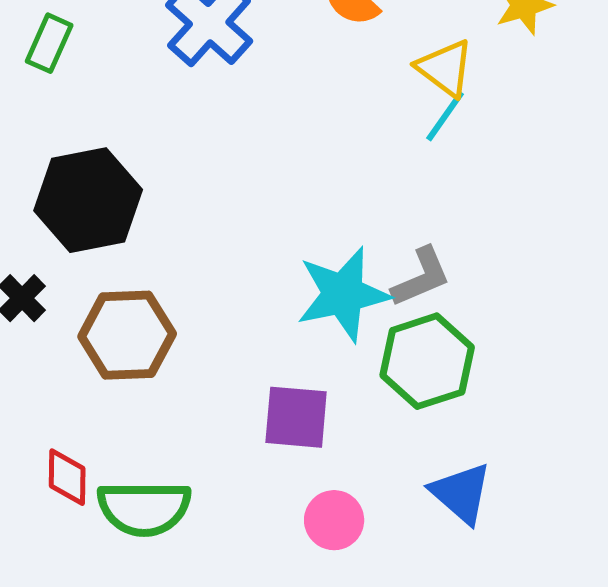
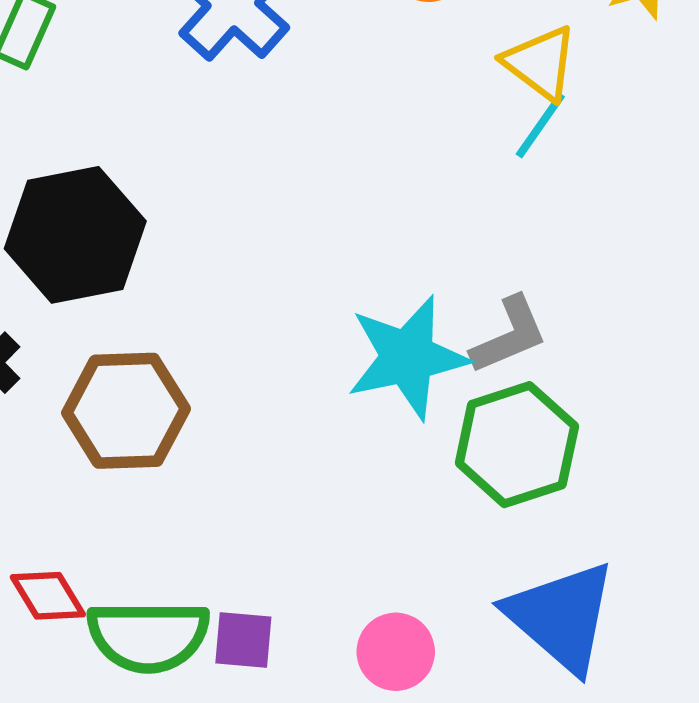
purple square: (296, 417) -> (243, 640), moved, size x0.7
red diamond: (67, 477) -> (48, 596), turned -32
blue triangle: (461, 493) -> (561, 617), size x1.4

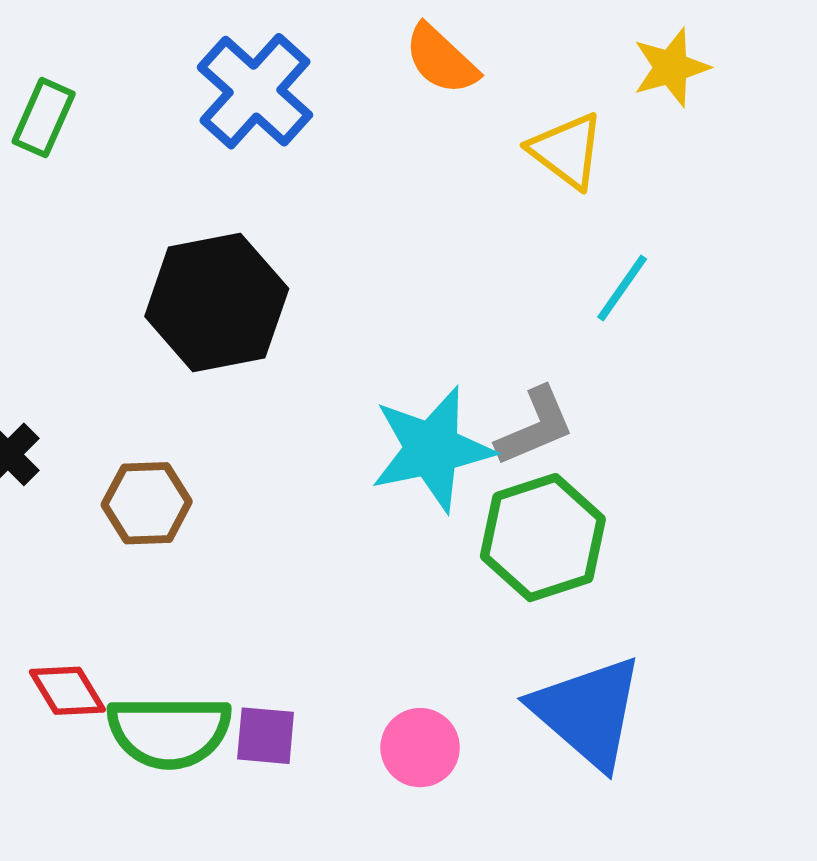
cyan line: (540, 125) -> (622, 288), moved
black hexagon: (75, 235) -> (217, 302), moved
brown hexagon: (126, 411) -> (147, 503), size x0.7

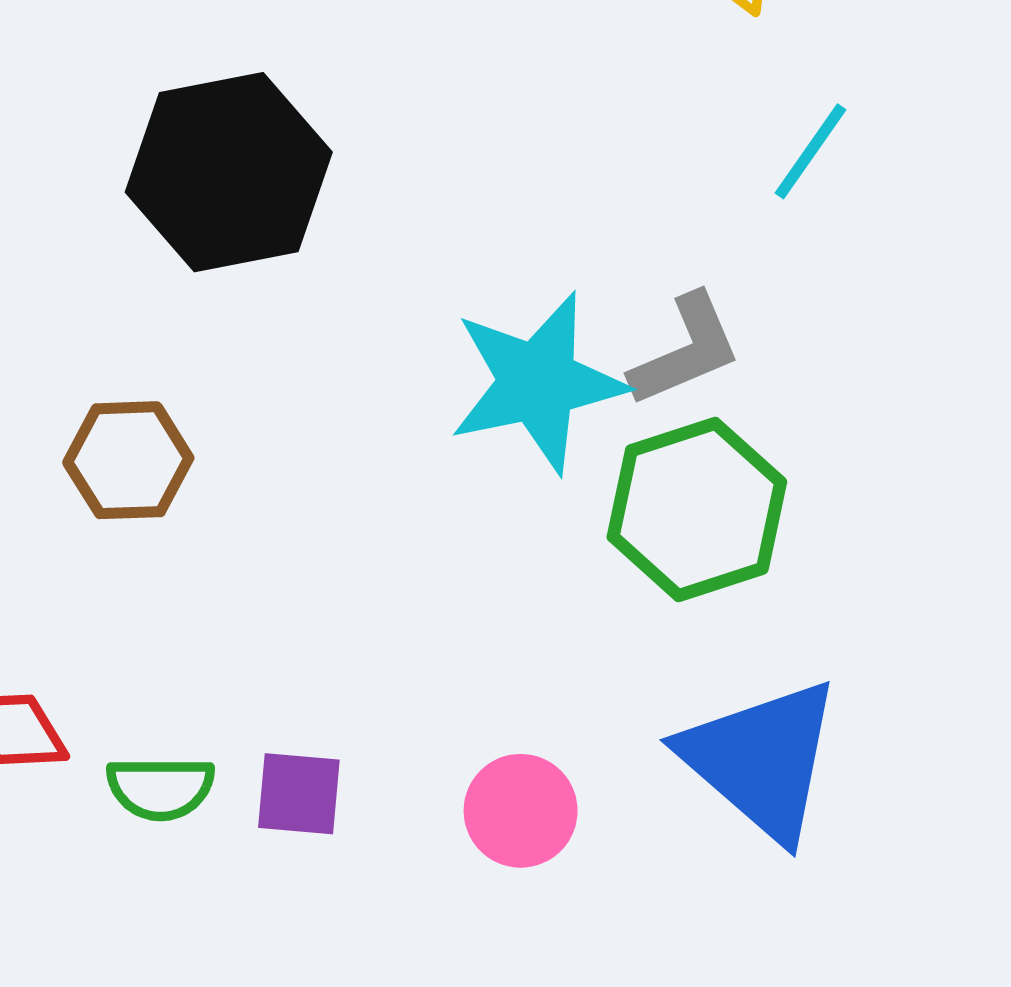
green semicircle: (169, 732) -> (161, 788), size x0.6

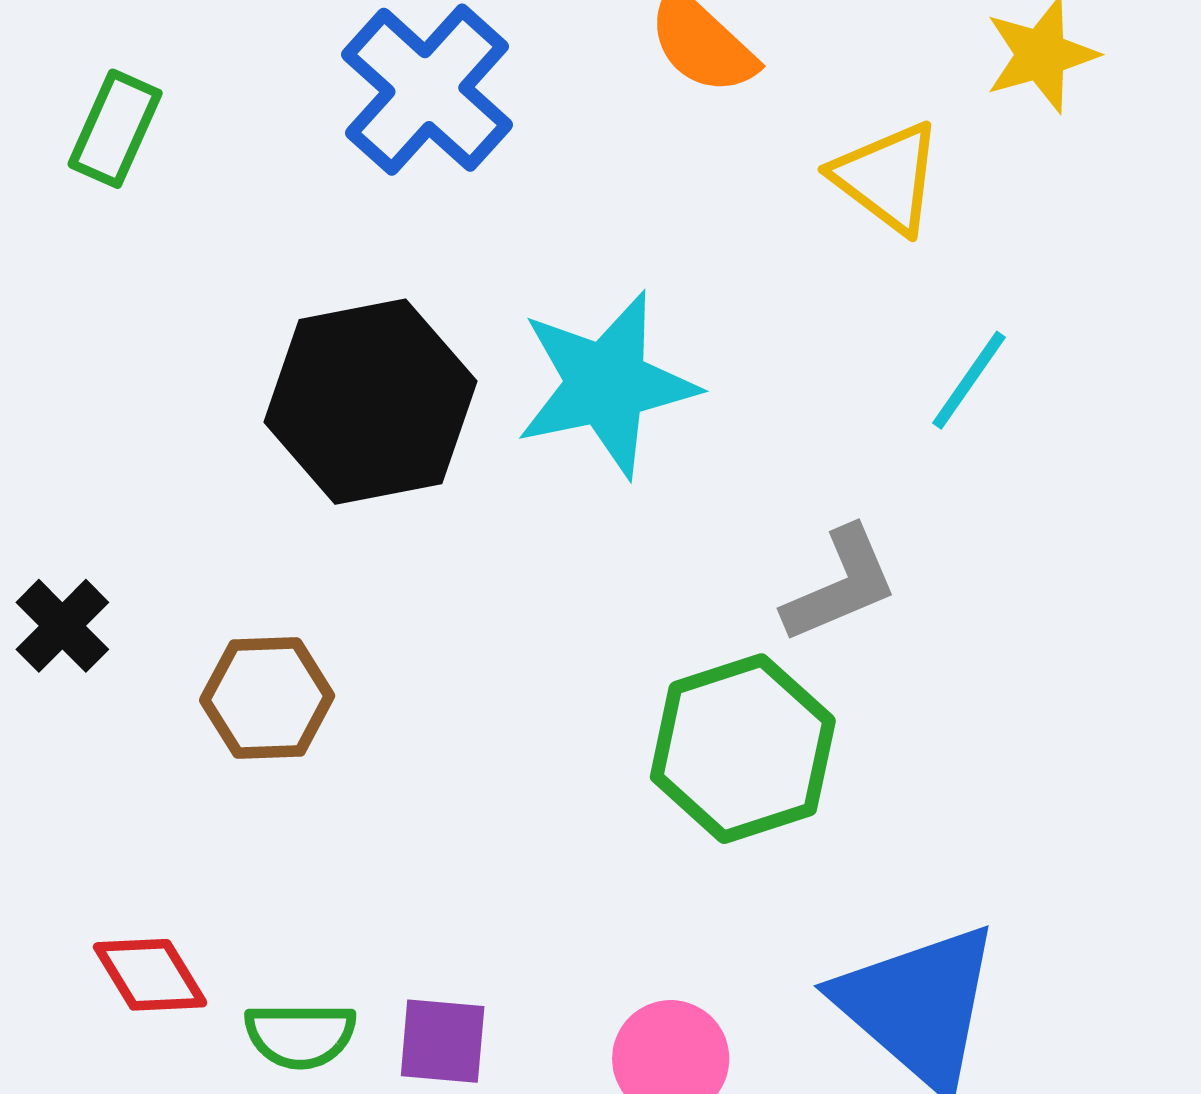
cyan star: (538, 383) -> (606, 384), moved
green hexagon: (697, 509) -> (743, 749), moved

